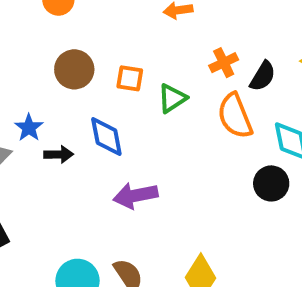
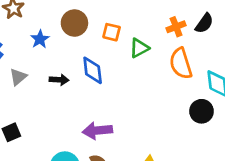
black semicircle: (263, 76) -> (204, 23), moved
blue star: (29, 128) -> (40, 39), moved
purple arrow: (135, 195) -> (97, 131), moved

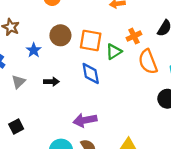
orange cross: (176, 27) -> (134, 36), moved
orange square: (112, 32) -> (91, 41), size x1.5
blue diamond: (93, 70) -> (91, 74), moved

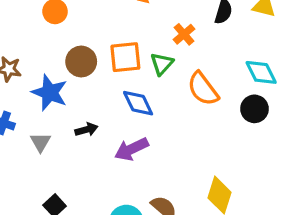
blue star: (34, 50) -> (50, 93), size x1.6
orange semicircle: (148, 62) -> (203, 89), moved
purple arrow: (85, 120) -> (131, 149), moved

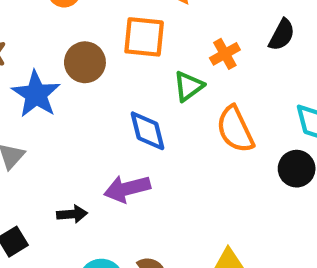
orange square: (125, 57) -> (144, 37), moved
black arrow: (86, 130) -> (72, 214), moved

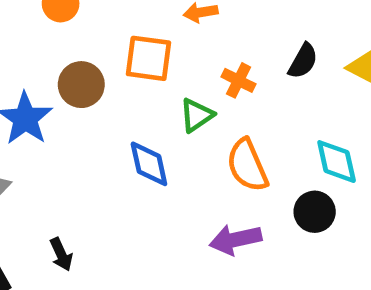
orange cross: (225, 54) -> (239, 80), turned -36
purple arrow: (127, 189) -> (236, 240), moved
black arrow: (72, 214) -> (61, 254), turned 68

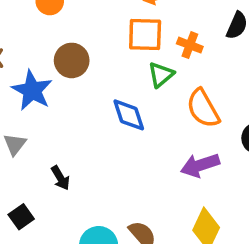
orange square: (149, 58) -> (145, 34), moved
black arrow: (61, 254) -> (60, 178), moved

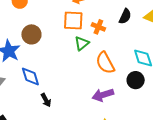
blue diamond: (129, 115) -> (30, 76), moved
black arrow: (60, 178) -> (46, 100), moved

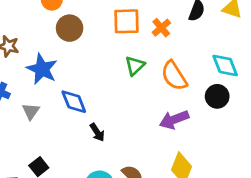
orange cross: (98, 27) -> (161, 28), turned 32
brown circle: (31, 34) -> (70, 28), moved
green triangle: (82, 43) -> (135, 66), moved

